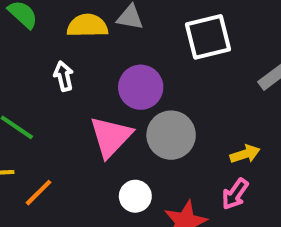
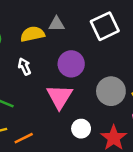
gray circle: (171, 135) -> (111, 91), moved
orange line: (39, 193) -> (24, 138), turned 30

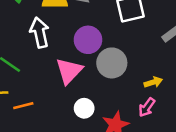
white arrow: (24, 67) -> (40, 33), size x1.6
gray circle: (111, 91) -> (112, 63), moved

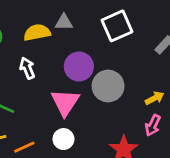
white arrow: (40, 33) -> (27, 68), size x0.7
white circle: (84, 108) -> (63, 139), moved

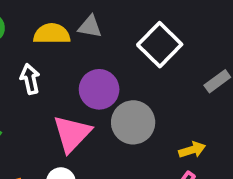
white square: (117, 26) -> (160, 45), turned -32

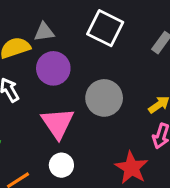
purple circle: (99, 89) -> (53, 68), moved

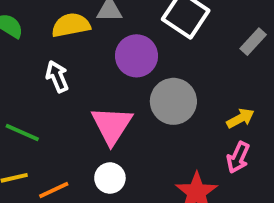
purple circle: (53, 68) -> (136, 56), moved

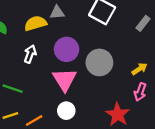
purple circle: (136, 56) -> (67, 49), moved
white arrow: (57, 76) -> (30, 54), turned 48

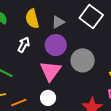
gray triangle: (57, 12) -> (58, 22), moved, turned -32
yellow semicircle: (35, 23) -> (32, 19), turned -96

